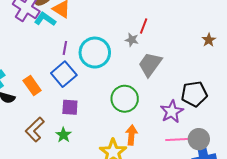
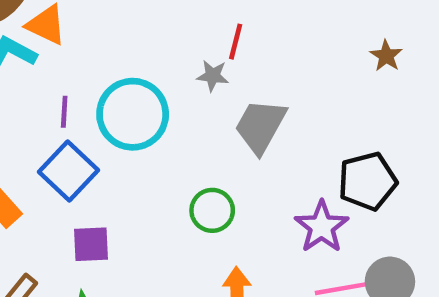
green circle: (125, 99) -> (212, 210), size x0.7

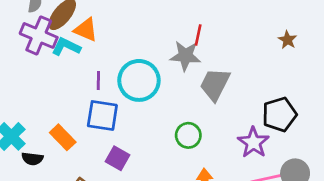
gray star: (213, 76) -> (185, 56), size x1.6
blue square: (69, 171) -> (102, 116), turned -32
purple square: (91, 244) -> (118, 158), turned 35

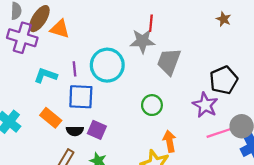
cyan L-shape: (66, 47) -> (46, 75), moved
black semicircle: (32, 159) -> (75, 131), moved

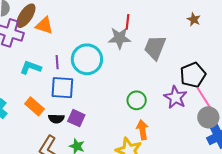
gray trapezoid: (169, 62) -> (155, 48), moved
green circle: (152, 105) -> (137, 100), moved
pink line: (219, 133) -> (204, 98), moved, turned 75

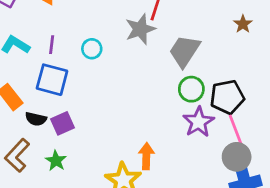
gray star: (120, 38) -> (140, 29), turned -30
cyan circle: (87, 59) -> (92, 49), size x0.5
green circle: (137, 100) -> (191, 89), moved
purple square: (76, 118) -> (62, 123), turned 30

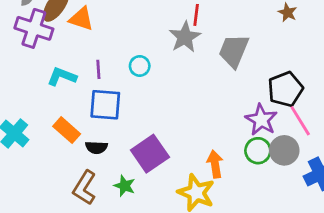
green circle: (191, 89) -> (258, 151), moved
purple square: (62, 123) -> (150, 154), moved, size x1.5
gray circle: (237, 157) -> (284, 150), moved

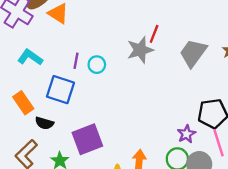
gray trapezoid: (234, 51) -> (193, 53), moved
purple line: (98, 69) -> (76, 61), moved
purple star: (261, 120) -> (186, 134), size x0.7

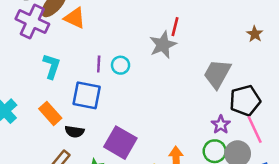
gray trapezoid: (193, 53) -> (217, 74), moved
cyan L-shape: (30, 57) -> (52, 66), turned 80
purple square: (87, 139) -> (120, 143), turned -32

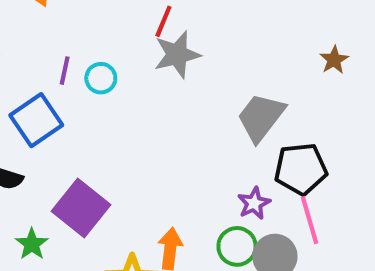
red line: (175, 27) -> (163, 21), moved
blue square: (87, 95) -> (36, 120), turned 36

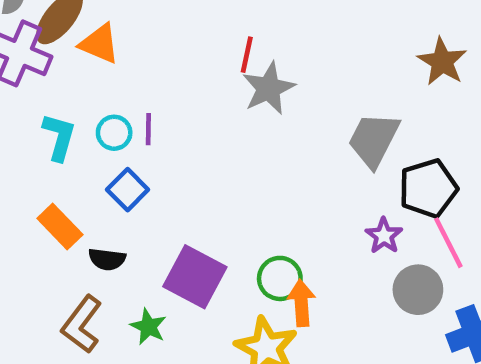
brown star: (334, 60) -> (442, 62), size x1.5
cyan circle: (101, 78) -> (114, 133), moved
blue square: (36, 120) -> (128, 190), size x0.7
green circle: (237, 246) -> (280, 278), moved

